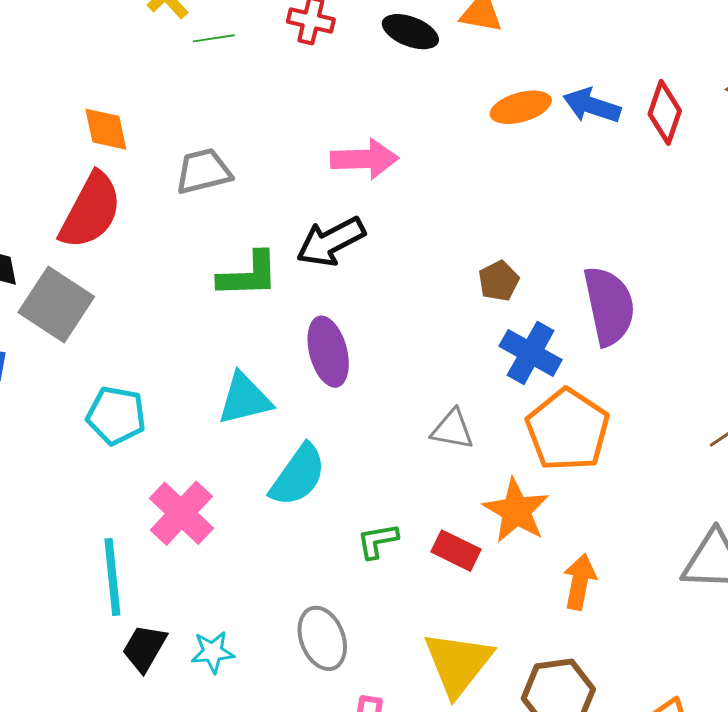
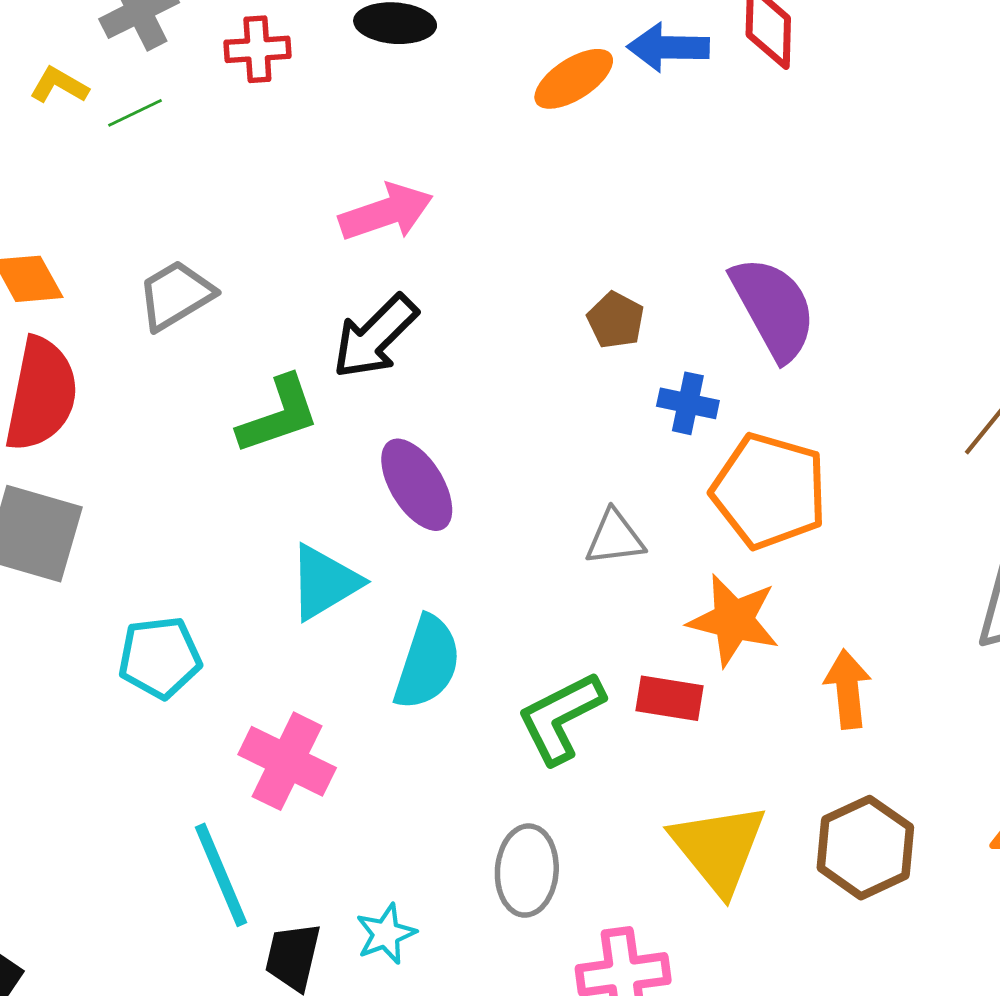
blue cross: (531, 353) -> (688, 403), size x0.7
green L-shape: (378, 541) -> (561, 718), size x1.6
gray ellipse: (322, 638) -> (527, 871), turned 42

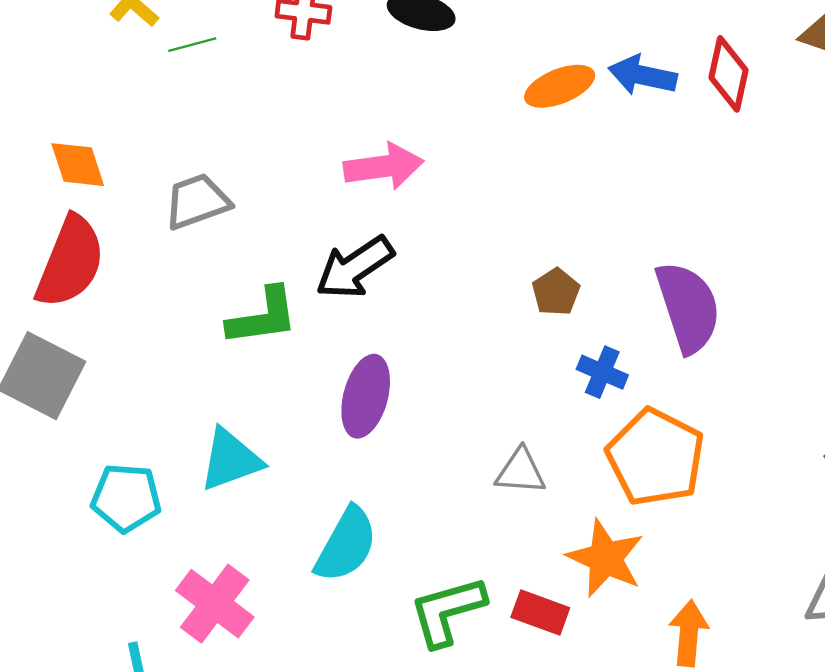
purple ellipse: (417, 485) -> (366, 396), turned 36
cyan triangle: (324, 582) -> (231, 460), moved

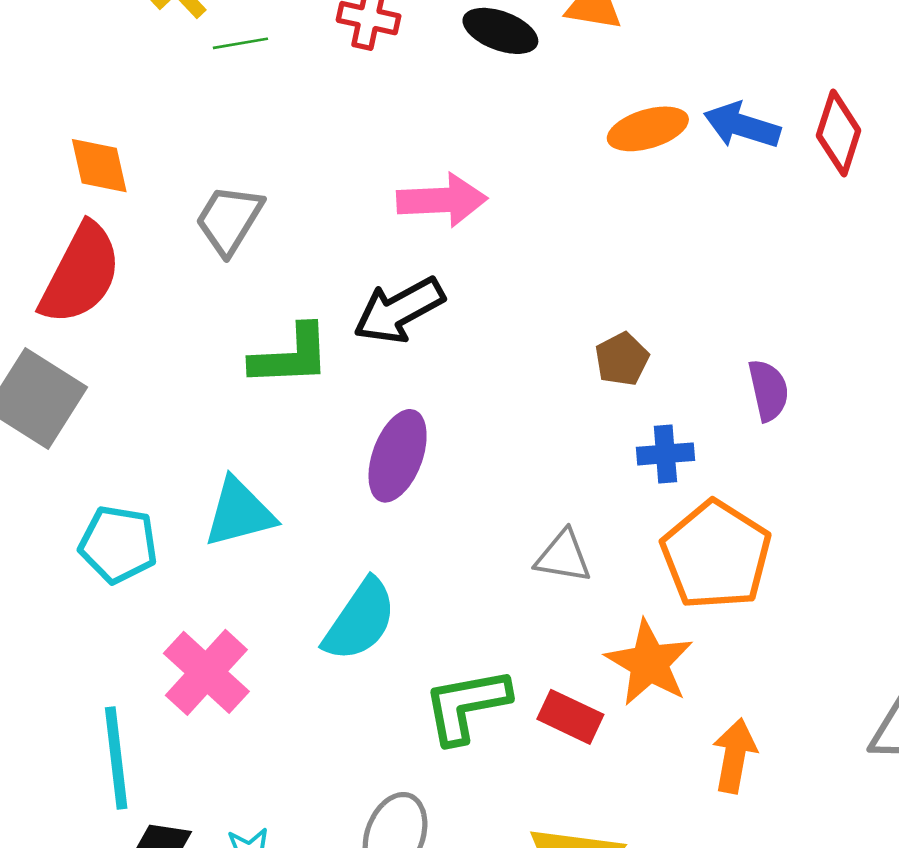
gray trapezoid: (197, 201) -> (229, 220), turned -44
purple semicircle: (688, 307) -> (768, 390), size x0.6
blue cross: (602, 372) -> (665, 454), turned -33

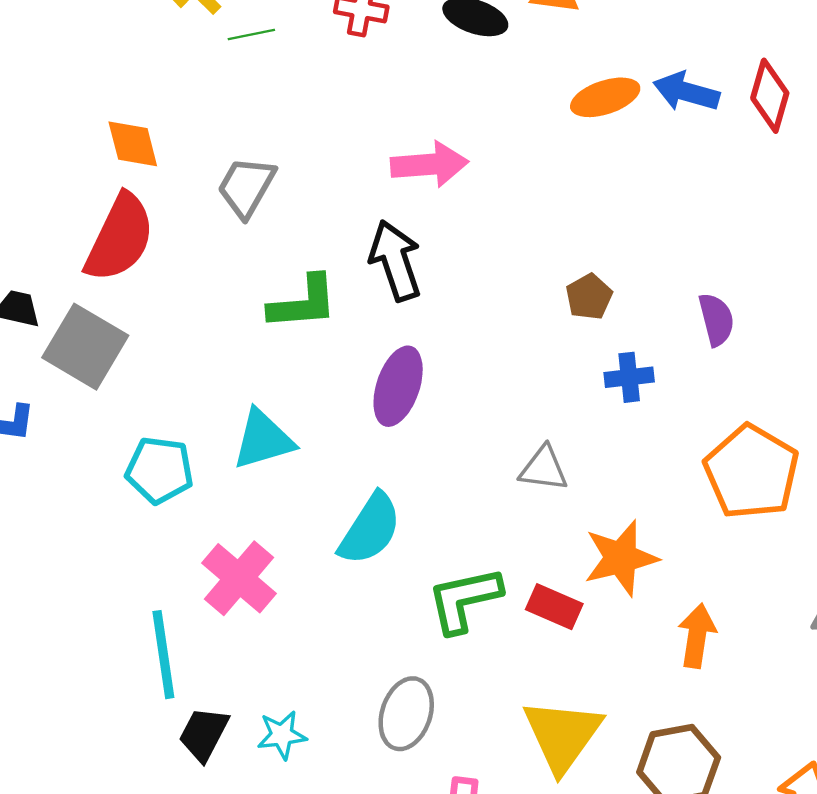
black arrow: (399, 310) -> (395, 261), turned 102
orange pentagon: (716, 555) -> (752, 472), moved
orange star: (649, 663) -> (621, 558), turned 30

